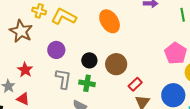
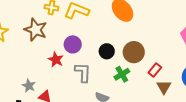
red star: (25, 70) -> (56, 60), moved
green cross: (87, 83) -> (122, 74), moved, turned -35

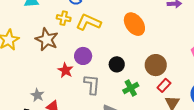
brown circle: (134, 52) -> (156, 65), moved

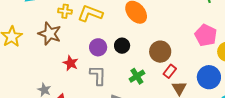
purple circle: (83, 56) -> (98, 47), moved
black circle: (117, 64) -> (122, 46), moved

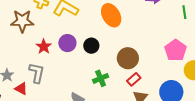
brown star: (50, 34) -> (22, 21), turned -30
red star: (70, 63) -> (44, 47), moved
gray L-shape: (98, 75) -> (37, 73), moved

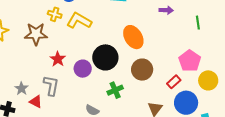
orange ellipse: (111, 15) -> (133, 37), moved
purple circle: (67, 43) -> (83, 69), moved
black circle: (91, 46) -> (105, 57), size x1.6
red rectangle: (134, 79) -> (174, 82), moved

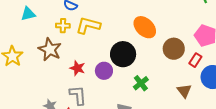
brown star: (36, 34) -> (50, 49), turned -30
brown circle: (142, 70) -> (174, 49), moved

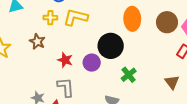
orange ellipse: (145, 27) -> (132, 19), turned 45
brown star: (50, 49) -> (37, 42), size x0.7
brown circle: (174, 49) -> (167, 22), moved

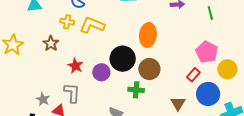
brown circle: (167, 22) -> (149, 69), moved
green cross: (129, 75) -> (136, 90), turned 35

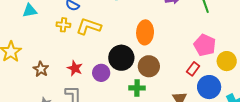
brown star: (51, 43) -> (41, 69), moved

